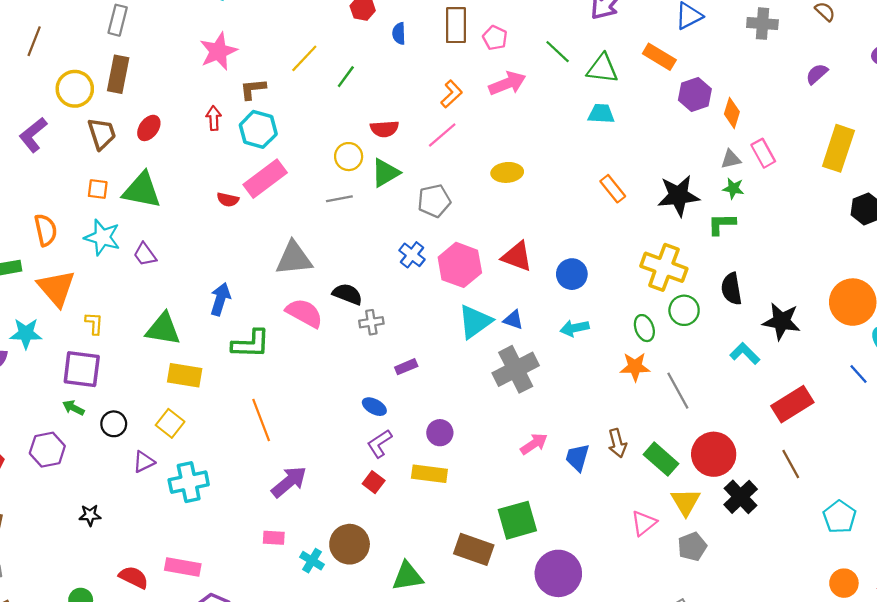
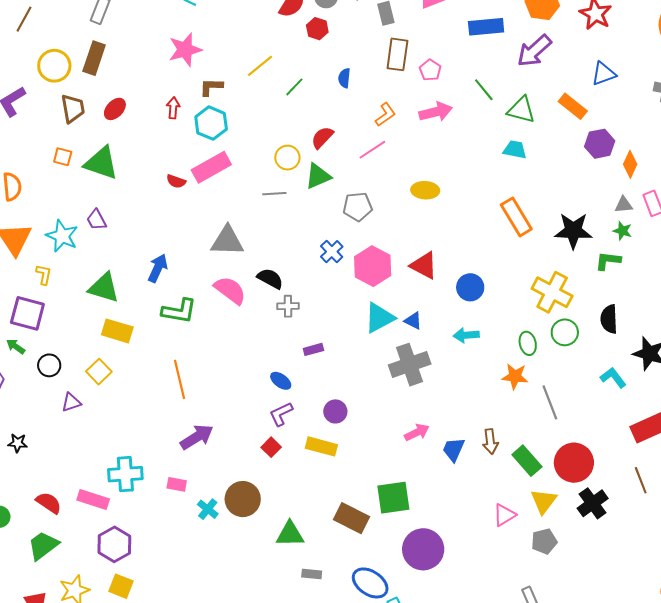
blue semicircle: (399, 33) -> (344, 78), moved
red semicircle: (384, 129) -> (322, 137), turned 130
orange rectangle: (613, 189) -> (516, 217), size x1.5
cyan star: (102, 237) -> (62, 236), moved
cyan cross: (189, 482) -> (125, 474), moved

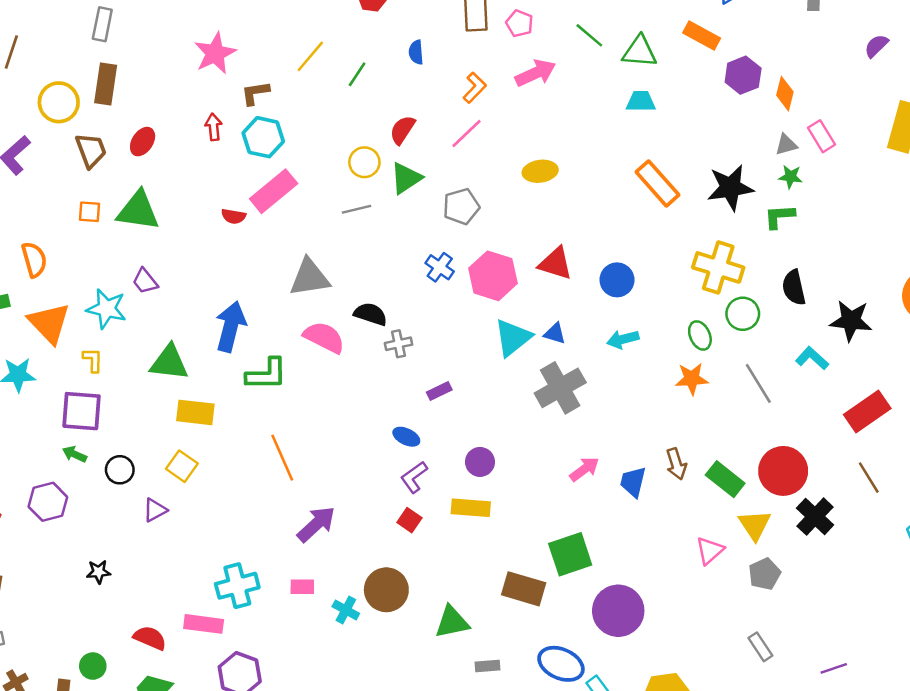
blue arrow: (158, 268) -> (231, 327), size x1.4
gray line: (550, 402) -> (758, 383), moved

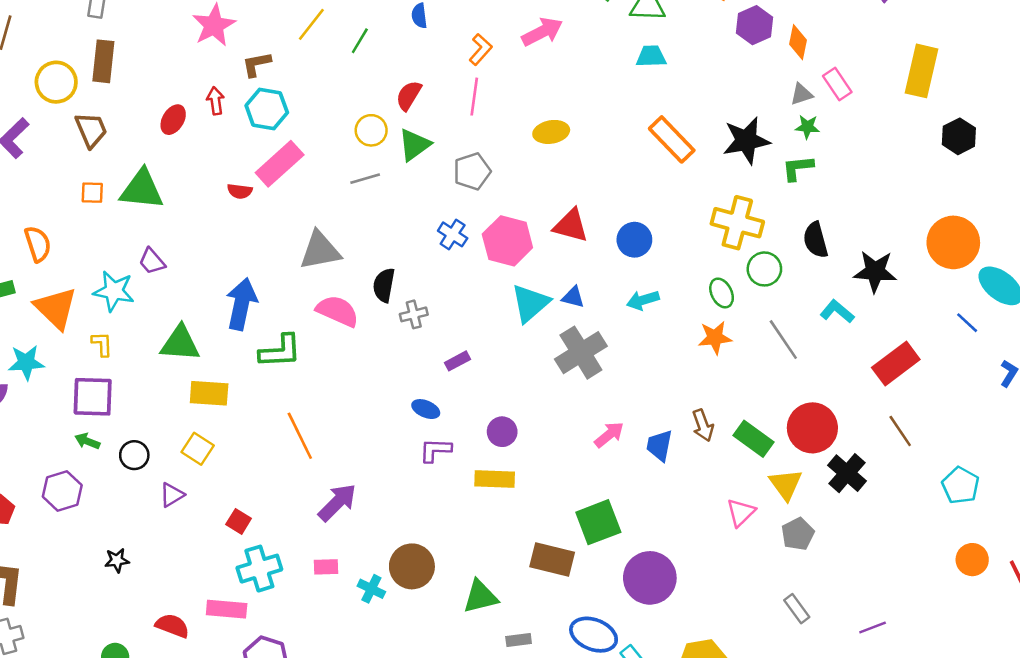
pink line: (467, 134) -> (474, 97), turned -36
red ellipse: (143, 142) -> (173, 120), moved
black semicircle: (371, 314) -> (384, 285), turned -96
purple L-shape: (414, 477) -> (435, 450), turned 40
red square: (409, 520) -> (239, 521), moved

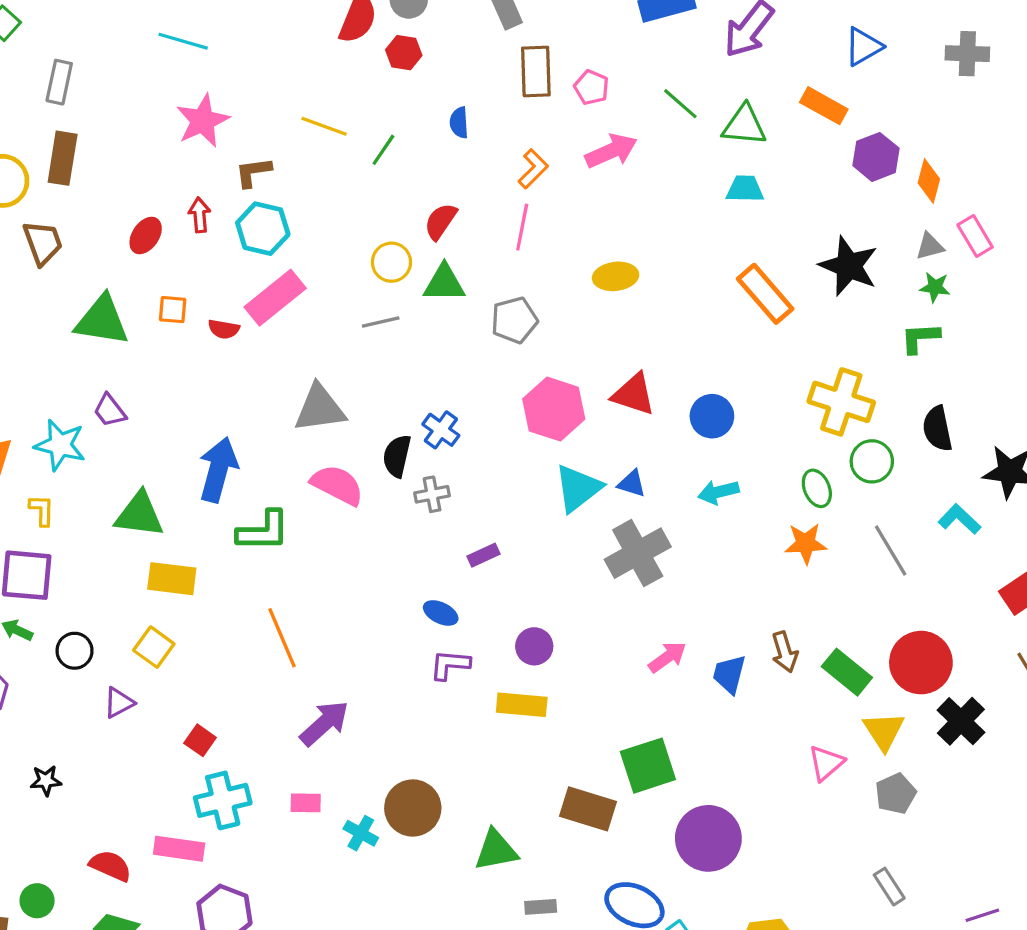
yellow line: (311, 24) -> (324, 126), turned 69
black star: (746, 141) -> (849, 266), moved, turned 30
green triangle: (414, 145) -> (444, 283), turned 33
orange square: (92, 193) -> (173, 310), moved
blue cross: (453, 234) -> (441, 430), moved

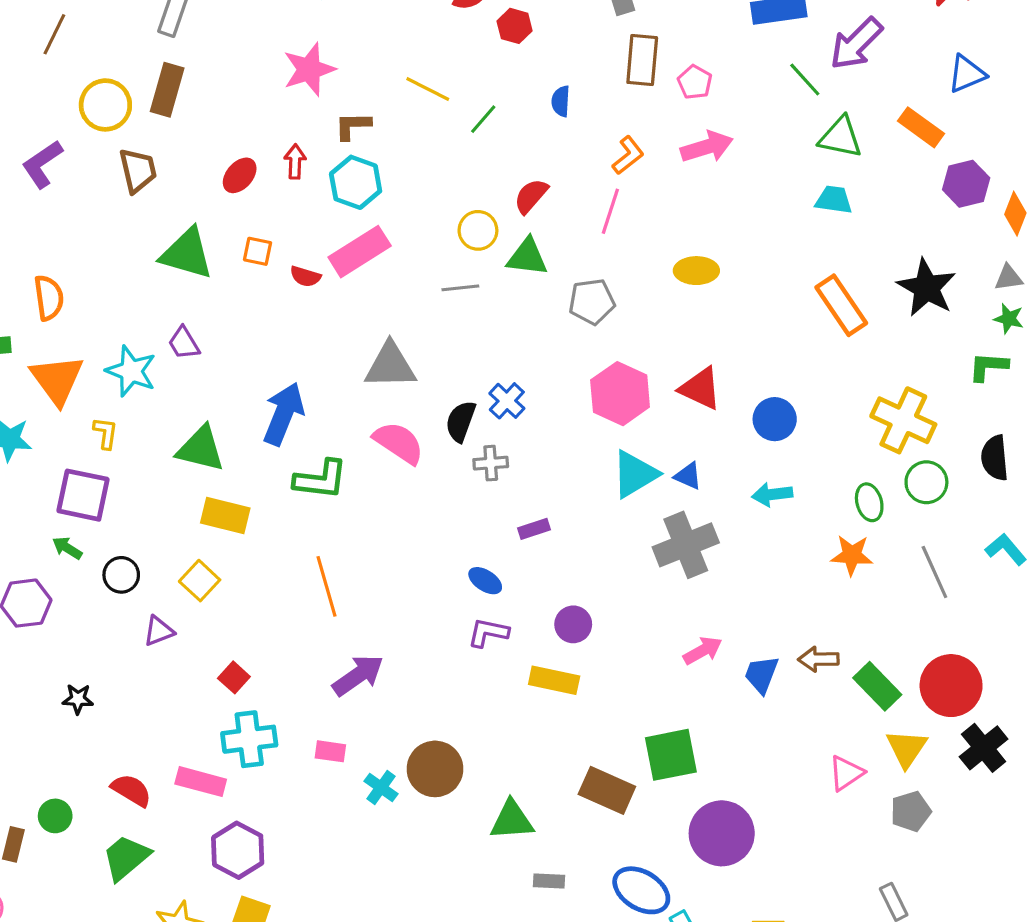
green line: (680, 104) -> (805, 80), moved
brown arrow: (785, 652) -> (818, 659), turned 99

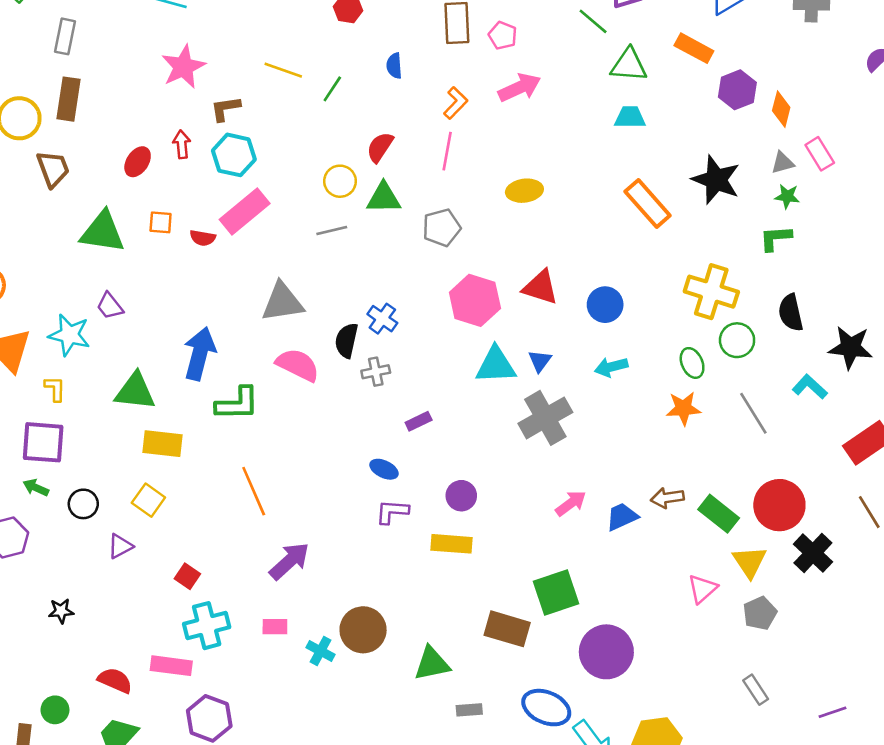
cyan triangle: (635, 474) -> (496, 365), turned 36
blue triangle: (688, 476) -> (540, 361), turned 50
blue trapezoid: (761, 675) -> (622, 517), turned 52

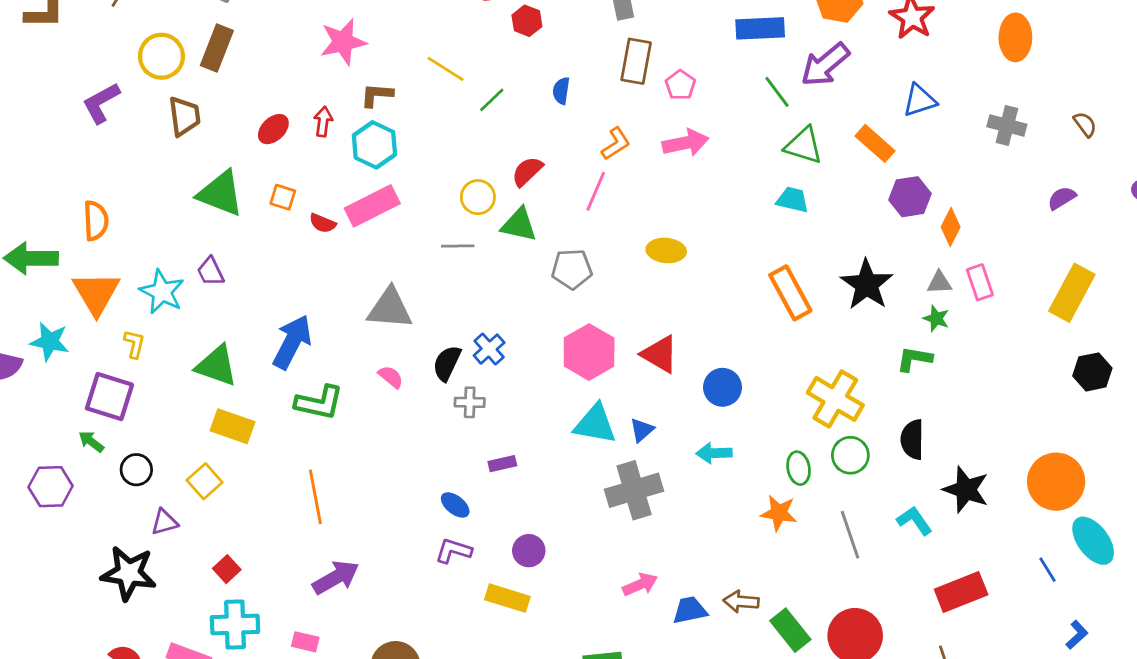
pink semicircle: (298, 365) -> (391, 377), size x0.6
black star: (61, 611) -> (129, 573), moved, size x2.0

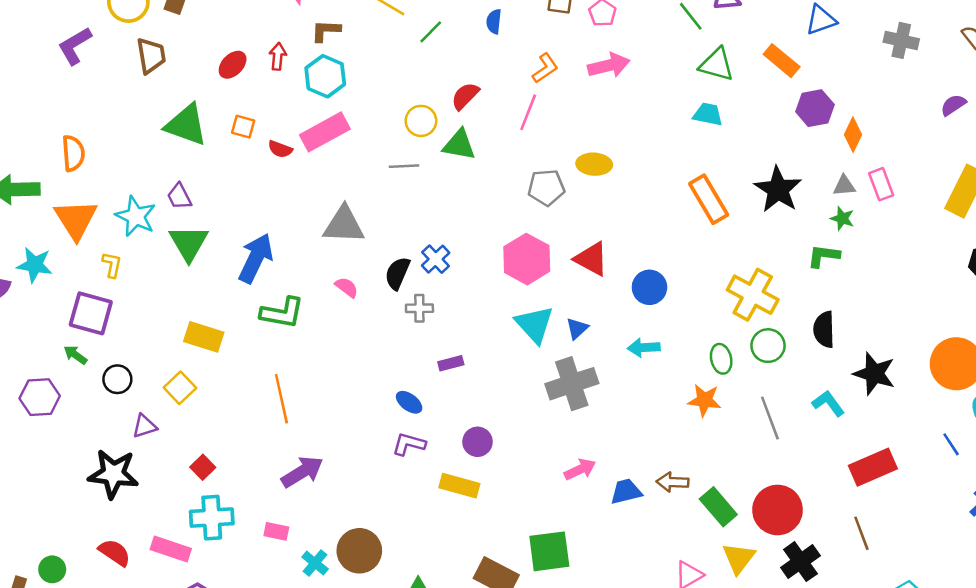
gray pentagon: (572, 269) -> (546, 187), moved
green triangle: (217, 366) -> (189, 243), moved, turned 42
cyan triangle: (595, 424) -> (534, 324), turned 39

